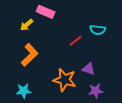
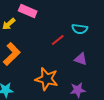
purple triangle: (89, 69) -> (81, 59), moved

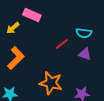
purple triangle: (81, 59) -> (85, 54), moved

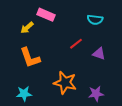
cyan semicircle: (84, 33) -> (95, 20), moved
orange L-shape: (16, 58) -> (30, 58), turned 115

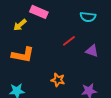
orange L-shape: (30, 58) -> (23, 55), turned -60
orange star: (65, 83) -> (58, 80), size x0.6

